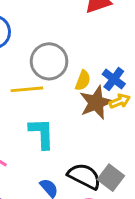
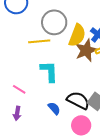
yellow semicircle: (83, 81) -> (77, 35), size x1.6

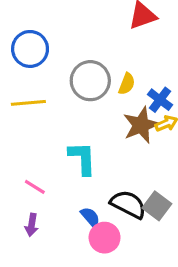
yellow semicircle: (77, 35) -> (127, 84), moved, size x0.6
yellow line: (39, 41) -> (28, 103), moved
pink circle: (81, 125) -> (105, 238), moved

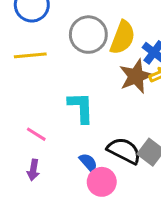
yellow semicircle: (127, 84) -> (123, 38), size x1.6

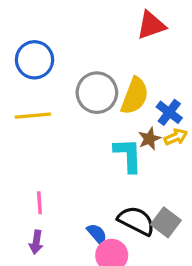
brown star: (136, 76) -> (149, 139), size x0.6
cyan L-shape: (81, 107) -> (128, 155), moved
pink line: (36, 134) -> (39, 203), turned 54

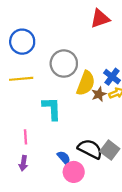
yellow semicircle: (135, 96) -> (86, 83), moved
cyan L-shape: (128, 155) -> (52, 108), moved

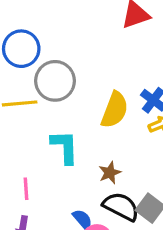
gray circle: (64, 64) -> (55, 81), moved
brown star: (99, 94) -> (110, 173), moved

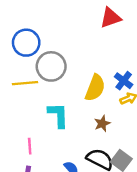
brown star: (110, 173) -> (102, 124), moved

